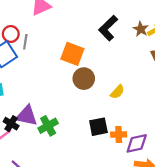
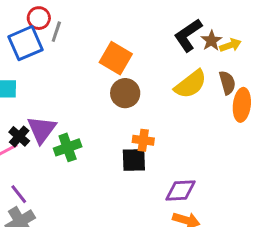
black L-shape: (108, 28) -> (188, 35), moved
yellow semicircle: (117, 92) -> (191, 84), moved, size x1.6
purple triangle: (27, 116) -> (42, 129), turned 45
orange cross: (119, 134) -> (143, 140), moved

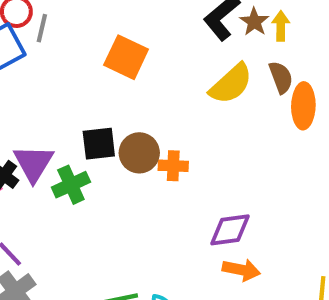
yellow arrow: (230, 45) -> (281, 26), turned -65
brown circle: (125, 93) -> (139, 153), moved
black square: (134, 160) -> (99, 144), moved

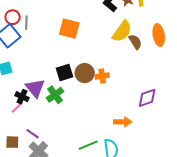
brown semicircle: (281, 77) -> (135, 42), moved
purple diamond: (230, 230) -> (147, 98), moved
orange arrow: (241, 270) -> (123, 122), moved

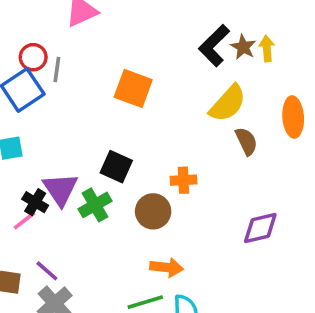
brown semicircle: (135, 42) -> (246, 141), moved
black square: (64, 72) -> (116, 167), turned 36
brown circle: (85, 73) -> (153, 211), moved
orange arrow: (123, 122) -> (167, 267), moved

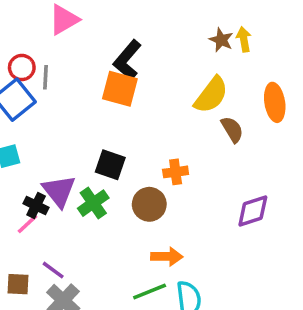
black L-shape: (214, 46) -> (127, 60), moved

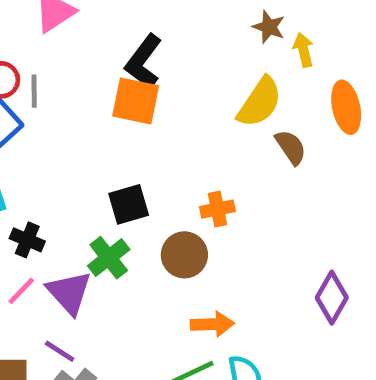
yellow arrow: (244, 39) -> (304, 50), moved
black square: (110, 165) -> (129, 204), turned -32
purple triangle: (59, 191) -> (69, 293), moved
black cross: (36, 206) -> (27, 240), moved
purple diamond: (253, 211) -> (332, 298), moved, turned -39

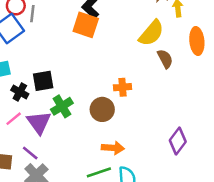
black square: (129, 204) -> (43, 81), moved

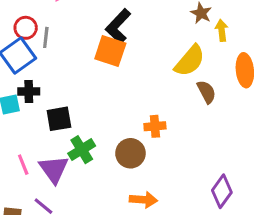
black cross: (20, 92) -> (29, 91), moved, turned -30
pink line: (14, 119) -> (23, 165), turned -72

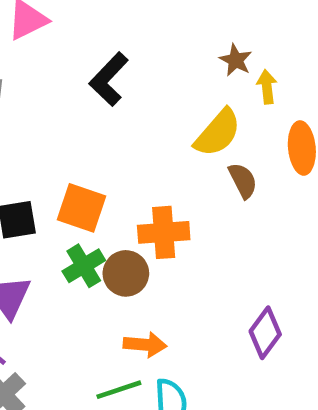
orange square: (110, 51) -> (81, 208), moved
orange cross: (155, 126) -> (164, 232), size x1.5
green cross: (82, 150) -> (84, 266), moved

